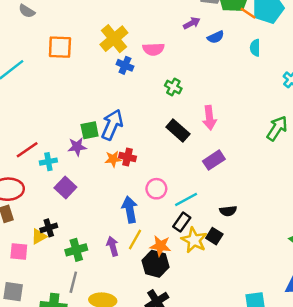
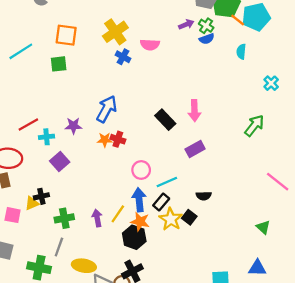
green cross: (173, 87) -> (206, 26), moved
green square: (90, 130) -> (59, 64), moved
blue arrow: (130, 210) -> (139, 200), moved

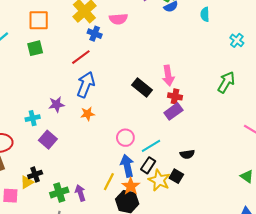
red line: (28, 124) -> (81, 57), moved
red cross: (118, 139) -> (175, 96), moved
purple arrow: (97, 218) -> (80, 193), moved
orange star: (140, 222) -> (131, 186), turned 30

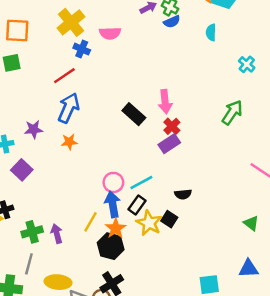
red cross: (175, 96) -> (172, 126), turned 32
pink circle: (125, 138) -> (113, 182), moved

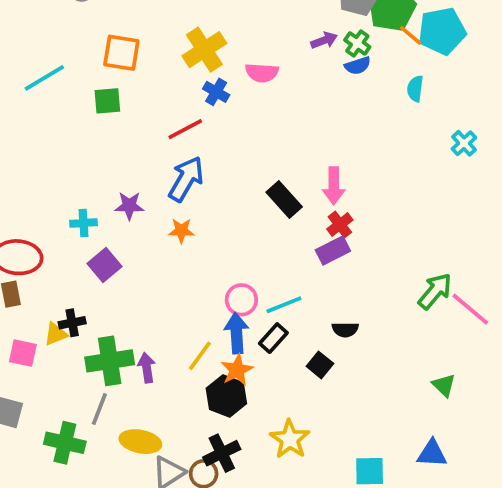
green arrow: (232, 112) -> (435, 291), moved
yellow star: (149, 223) -> (290, 439), moved
green cross: (32, 232) -> (110, 361), size x1.4

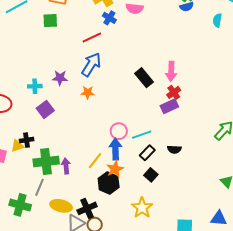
black rectangle: (273, 338) -> (147, 153), moved
black square: (320, 365) -> (151, 175), moved
black cross: (222, 453) -> (87, 208), moved

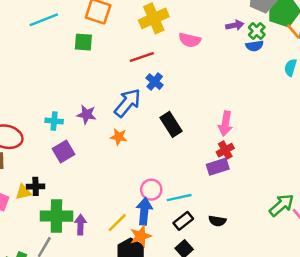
blue cross: (109, 18) -> (155, 82), moved
red line: (92, 38) -> (142, 57), moved
black rectangle: (144, 78) -> (171, 124), moved

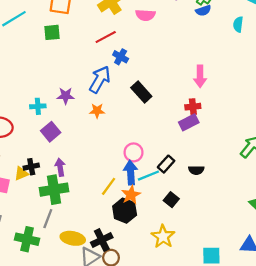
pink arrow: (225, 124) -> (200, 76), moved
red cross: (225, 150) -> (193, 107), turned 32
cyan line: (179, 198) -> (148, 176), moved
black rectangle: (183, 221) -> (166, 164), moved
purple arrow: (80, 225) -> (60, 167), moved

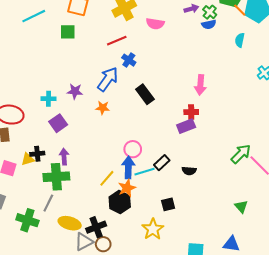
black square: (171, 200) -> (168, 204), moved, turned 32

